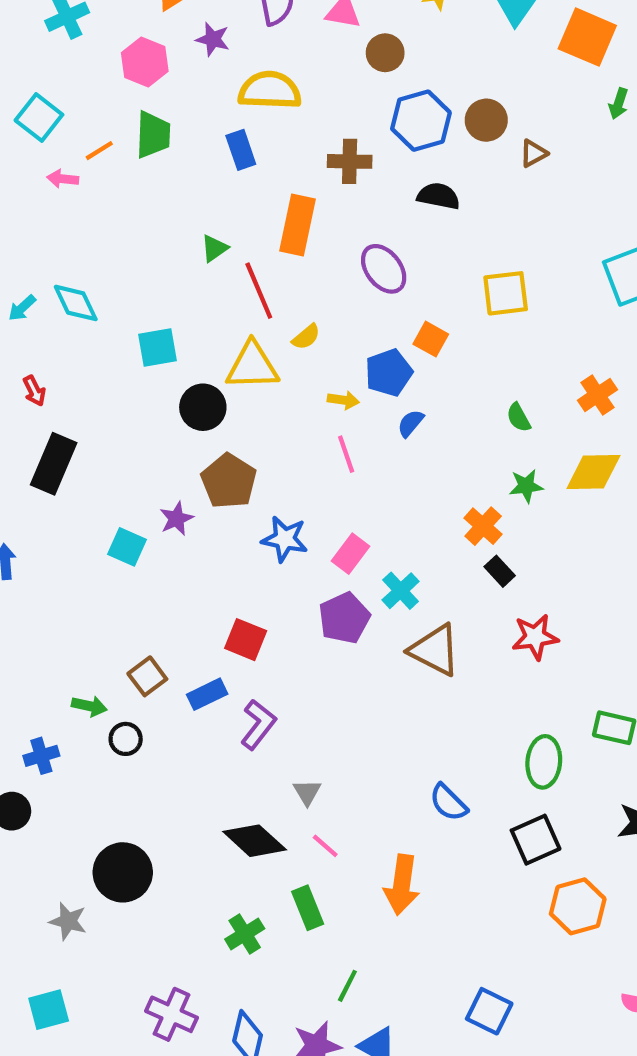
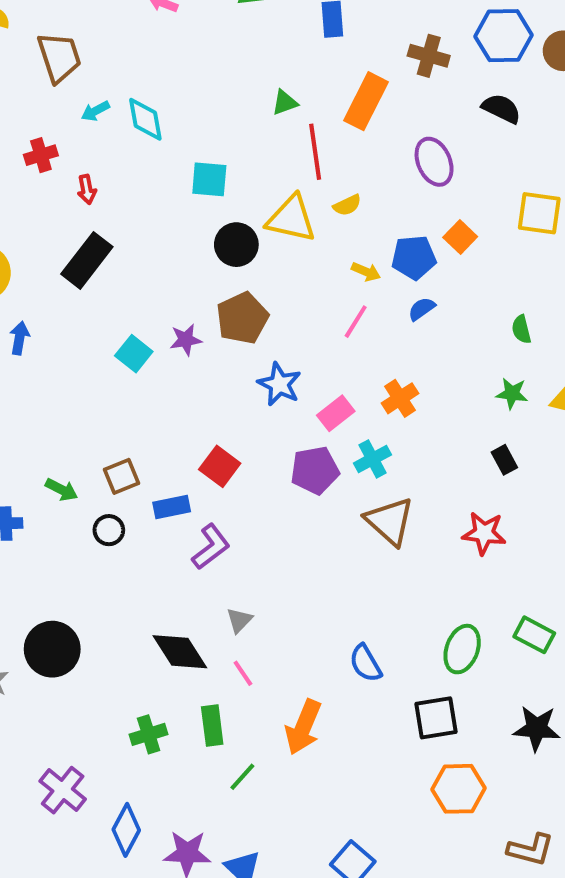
pink line: (346, 454) -> (356, 322), turned 36
orange cross: (483, 526) -> (400, 398), moved
black rectangle: (500, 571) -> (504, 460), moved
black circle: (126, 739) -> (109, 530), moved
green line: (347, 986) -> (242, 777), moved

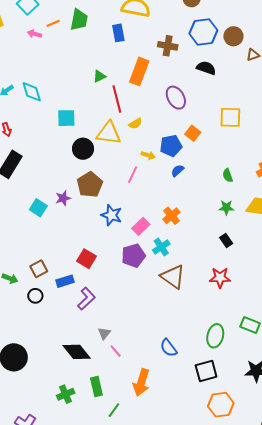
pink line: (356, 322) -> (133, 175), moved
pink line: (243, 673) -> (116, 351), moved

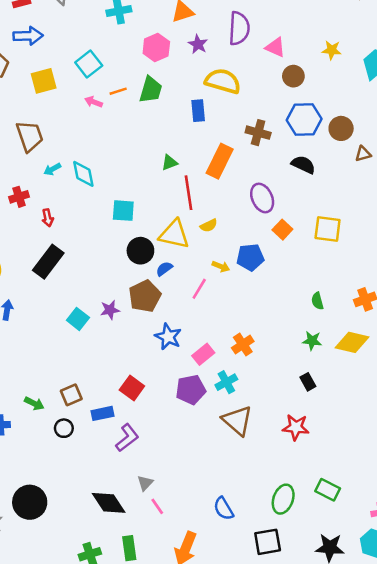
orange square: (193, 133) -> (282, 230), moved
blue semicircle: (178, 171) -> (164, 269), moved

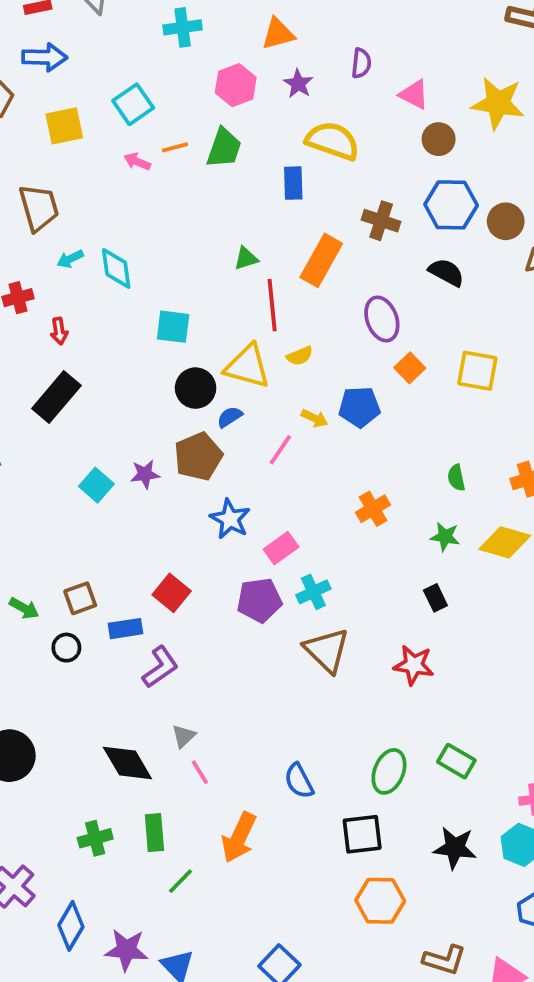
purple semicircle: (239, 28) -> (361, 63), size x0.6
yellow star: (332, 50) -> (498, 103), size x1.8
orange cross: (243, 345) -> (373, 509), moved

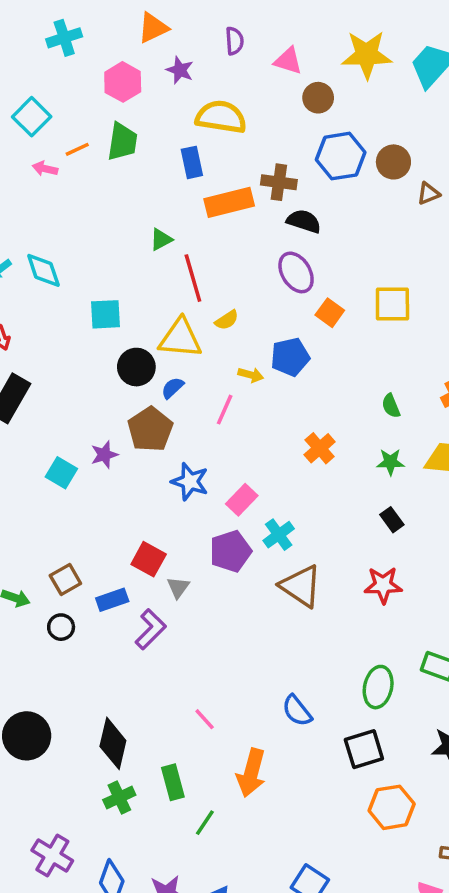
orange rectangle: (321, 260) -> (229, 202), moved, turned 57
black semicircle: (446, 272) -> (304, 221), moved
gray triangle: (184, 736) -> (178, 587), moved
black diamond: (127, 763) -> (113, 743), moved, turned 54

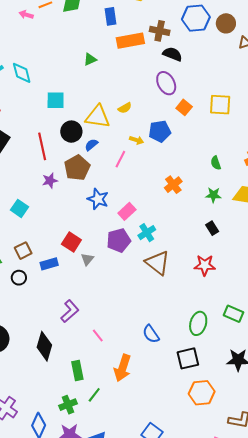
red line: (193, 278) -> (42, 146), moved
cyan square: (61, 473) -> (19, 208), moved
purple L-shape: (151, 629) -> (70, 311), moved
green cross: (119, 797) -> (68, 405), moved

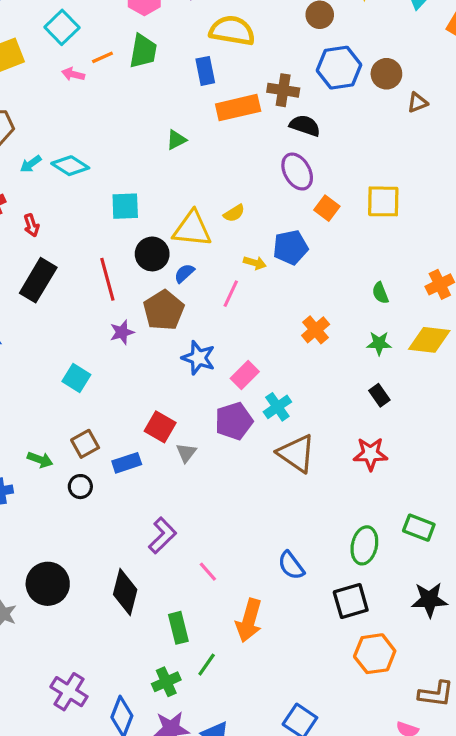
cyan diamond: (22, 73) -> (70, 166), turned -40

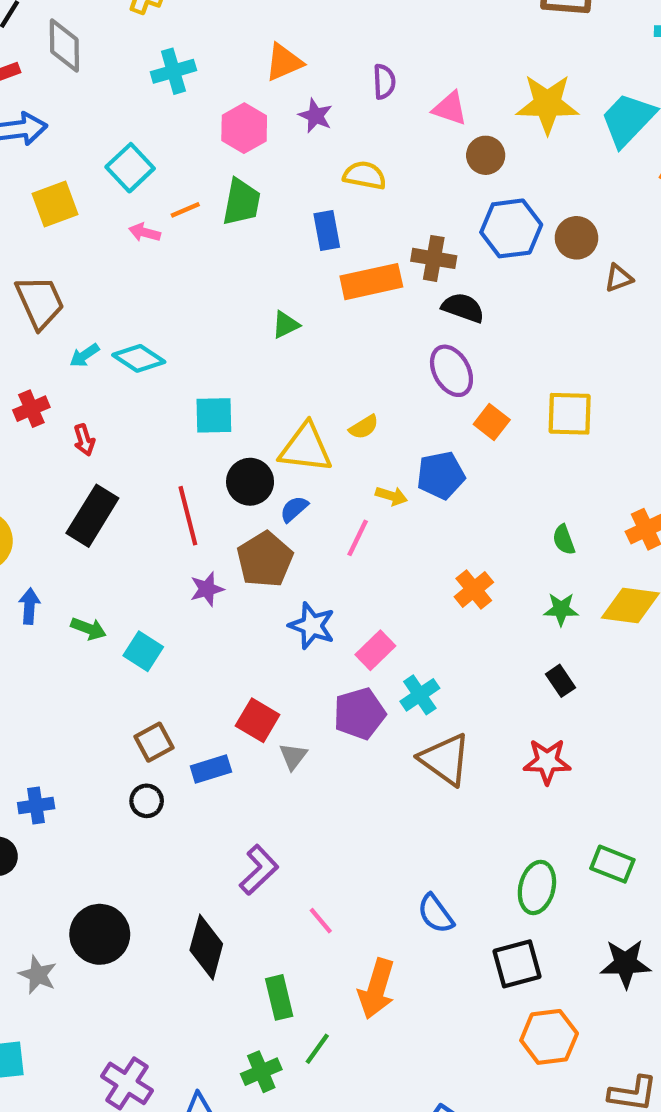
yellow semicircle: (232, 31) -> (365, 175), size x0.7
green arrow: (40, 460) -> (88, 629), moved

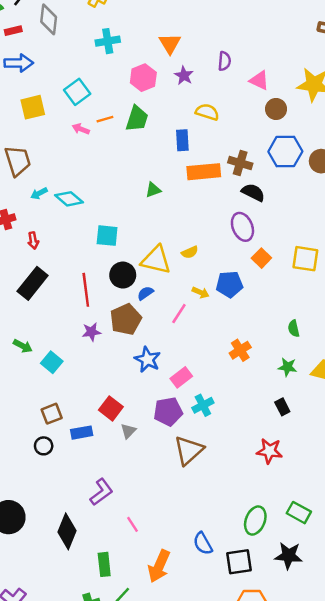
orange triangle: (284, 62) -> (170, 44), turned -45
brown triangle: (445, 759) -> (189, 450), moved, turned 36
blue semicircle: (436, 914) -> (203, 544), moved
black star: (625, 964) -> (289, 556), moved

